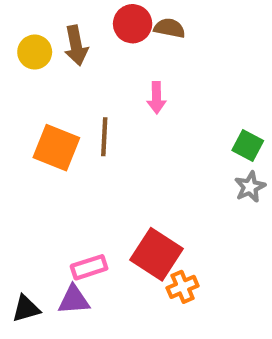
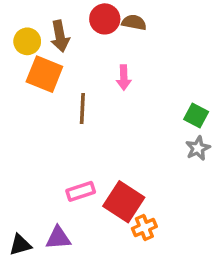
orange square: (56, 148) -> (44, 74), moved
pink rectangle: (89, 267) -> (81, 191), moved

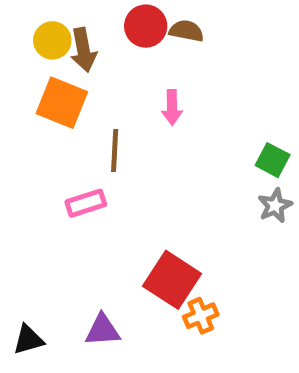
yellow circle: (27, 41) -> (52, 40), moved
pink rectangle: (81, 191) -> (86, 203), moved
purple triangle: (58, 238) -> (103, 330), moved

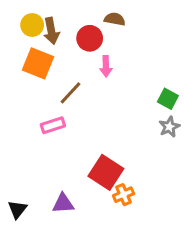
red circle: (146, 26) -> (90, 38), moved
brown line: (115, 151) -> (70, 93), turned 40
black triangle: (28, 340) -> (17, 209), turned -36

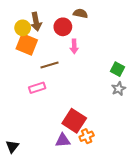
yellow circle: (32, 25) -> (23, 28), moved
brown line: (70, 93) -> (49, 65), turned 30
purple triangle: (63, 203) -> (63, 140), moved

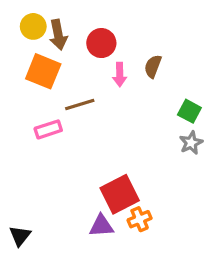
brown semicircle: (80, 13) -> (153, 66), moved, turned -80
yellow circle: (23, 28) -> (33, 26), moved
pink rectangle: (37, 88) -> (48, 129), moved
red square: (74, 121) -> (120, 194), turned 30

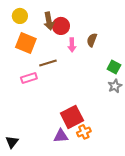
brown arrow: (58, 35) -> (49, 21), moved

